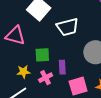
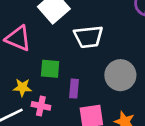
pink cross: (46, 78) -> (41, 106), moved, turned 32

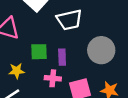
purple rectangle: (74, 89) -> (62, 57), moved
pink cross: (41, 106) -> (53, 78), moved

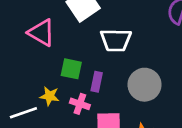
yellow star: (17, 71) -> (50, 96), moved

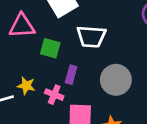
pink triangle: (42, 33) -> (22, 26), turned -36
green square: (71, 69) -> (50, 48), moved

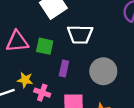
pink triangle: (22, 26) -> (17, 42), moved
pink cross: (54, 95) -> (42, 93), moved

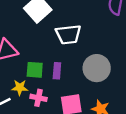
green square: (45, 46) -> (35, 70), moved

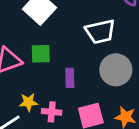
white trapezoid: (68, 34) -> (100, 32), moved
green square: (35, 70) -> (41, 54), moved

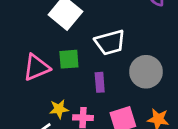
white trapezoid: (100, 32) -> (110, 42), moved

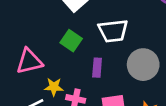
green square: (69, 59) -> (71, 41), turned 30
pink triangle: (36, 67) -> (29, 61), moved

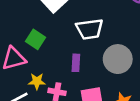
green square: (71, 41) -> (36, 39), moved

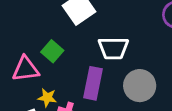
purple rectangle: (76, 63) -> (93, 83), size x1.6

